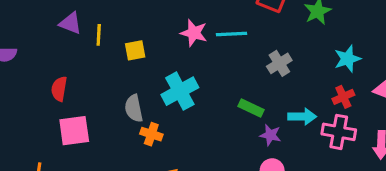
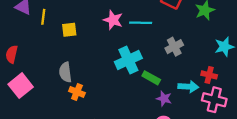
cyan cross: (180, 91) -> (128, 60), moved
red cross: (343, 97) -> (209, 75), moved, turned 35
pink square: (74, 131) -> (21, 86), turned -35

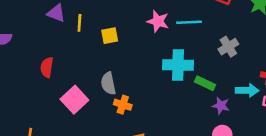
cyan cross: (128, 60) -> (178, 65), turned 30
pink square: (21, 86) -> (74, 100), moved

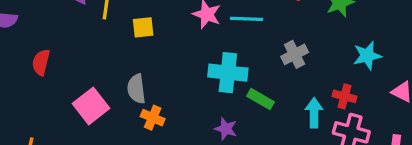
red semicircle: (47, 67) -> (41, 62), moved
cyan arrow: (247, 90) -> (314, 113), turned -95
purple star: (221, 106) -> (226, 129), moved

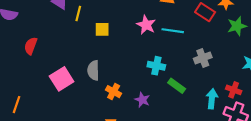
cyan cross: (228, 73) -> (156, 66), size x0.7
orange cross: (153, 118) -> (114, 92), moved
purple star: (226, 129) -> (142, 100), moved

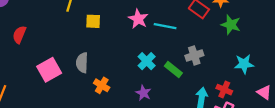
green star: (237, 26) -> (231, 25), turned 30
cyan cross: (156, 66) -> (147, 61), turned 30
green rectangle: (177, 86) -> (173, 70), moved
purple star: (142, 100) -> (143, 93), moved

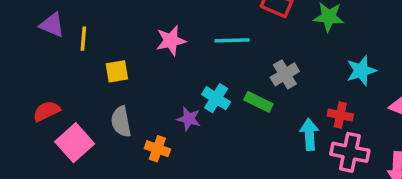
pink star: (138, 19) -> (171, 41), moved, turned -30
yellow square: (93, 21) -> (117, 71), moved
red semicircle: (19, 35) -> (46, 111), moved, turned 54
purple star: (143, 93) -> (189, 119), moved

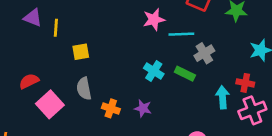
cyan line: (232, 40) -> (181, 34), moved
pink star: (171, 41) -> (154, 20), moved
purple star: (189, 119) -> (143, 108), moved
pink cross: (350, 152) -> (252, 110), turned -32

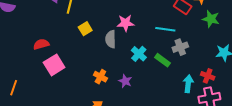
pink star: (154, 20) -> (126, 23), moved
yellow square: (81, 52) -> (85, 29), turned -32
gray semicircle: (84, 89) -> (111, 39), moved

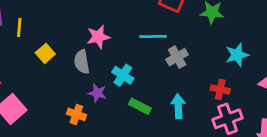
green rectangle: (162, 60) -> (140, 106), moved
purple star: (125, 81) -> (97, 93), moved
cyan arrow: (188, 84) -> (178, 106), moved

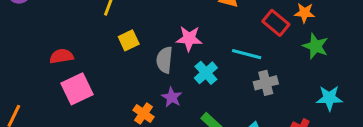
cyan cross: (123, 75) -> (206, 73), moved

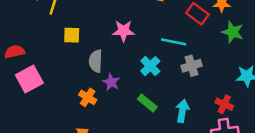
yellow square: (129, 40) -> (72, 35), turned 30
gray semicircle: (164, 60) -> (96, 61), moved
cyan cross: (206, 73) -> (150, 66), moved

